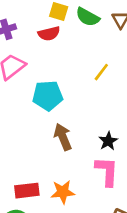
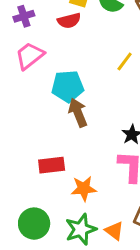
brown arrow: (63, 137) -> (78, 113), moved
red rectangle: (27, 191) -> (52, 165), moved

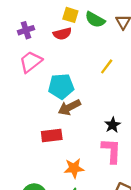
brown arrow: (78, 113) -> (69, 107), turned -95
red rectangle: (52, 165) -> (52, 135), moved

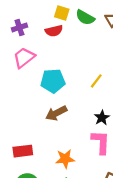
yellow line: (107, 66) -> (96, 81), moved
brown arrow: (69, 107) -> (56, 113), moved
red rectangle: (52, 135) -> (23, 151), moved

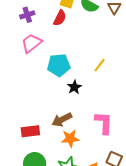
red semicircle: (54, 31) -> (60, 18), turned -49
brown arrow: (56, 113) -> (62, 120), moved
black star: (102, 118) -> (74, 87), moved

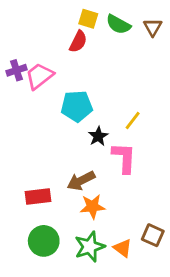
purple cross: (27, 15) -> (16, 70), moved
yellow line: (100, 65) -> (133, 120), moved
pink L-shape: (104, 123) -> (124, 158), moved

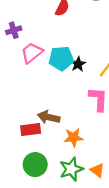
pink trapezoid: (39, 76) -> (32, 53), moved
black star: (98, 136) -> (78, 64), moved
brown arrow: (81, 181) -> (49, 117), moved, turned 40

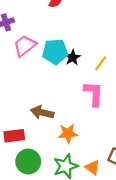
red rectangle: (31, 130) -> (14, 136), moved

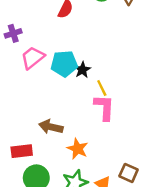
yellow line: (101, 63) -> (102, 88), moved, turned -63
orange star: (68, 133) -> (78, 149), turned 30

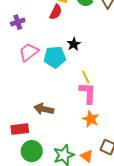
purple cross: (13, 33) -> (18, 22), moved
black star: (82, 70) -> (74, 44), moved
orange star: (78, 149) -> (91, 119), moved

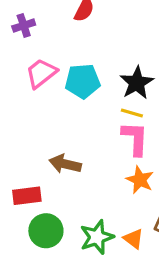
black star: (74, 44) -> (137, 83), moved, size x1.5
yellow line: (86, 77) -> (132, 113), turned -48

